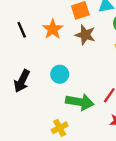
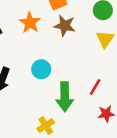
green arrow: (80, 102) -> (65, 97), turned 84

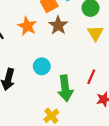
brown star: (65, 26) -> (58, 25), turned 30

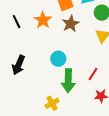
cyan circle: (42, 66) -> (58, 59), moved

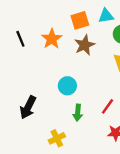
black arrow: (19, 65) -> (28, 107), moved
green arrow: (68, 81) -> (78, 113), size x0.6

